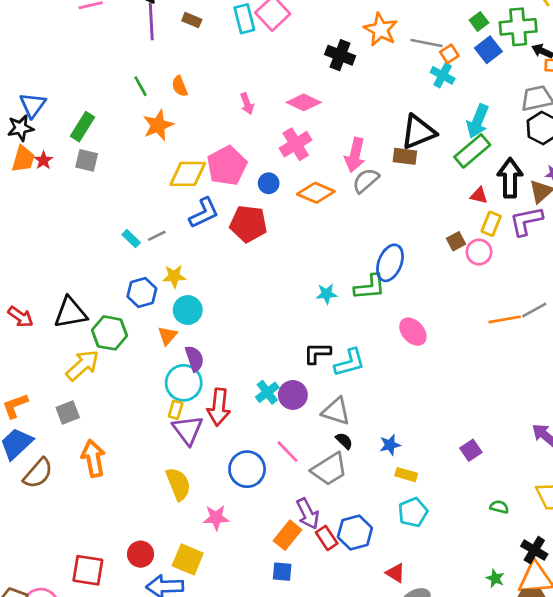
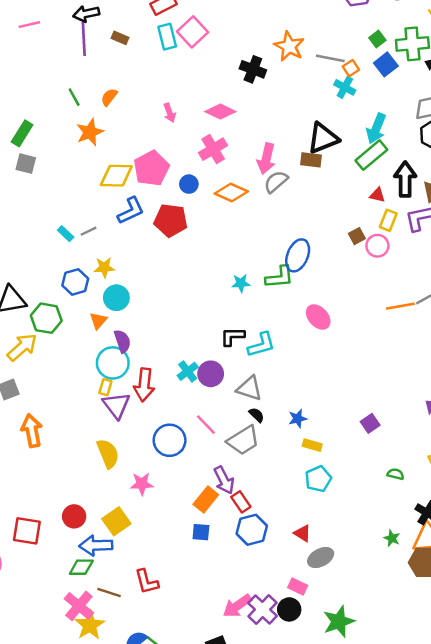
orange semicircle: (180, 86) -> (109, 97), turned 60
blue hexagon: (355, 533) -> (252, 530), moved
yellow square: (188, 559) -> (116, 521), turned 32

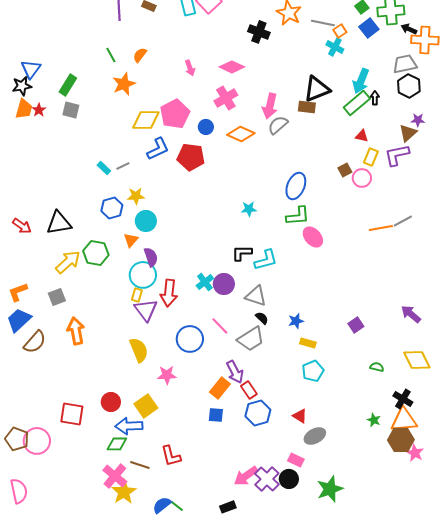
black arrow: (405, 179) -> (375, 98), moved, size x0.5
green L-shape: (280, 277) -> (298, 216), moved
green hexagon: (46, 318) -> (96, 253), moved

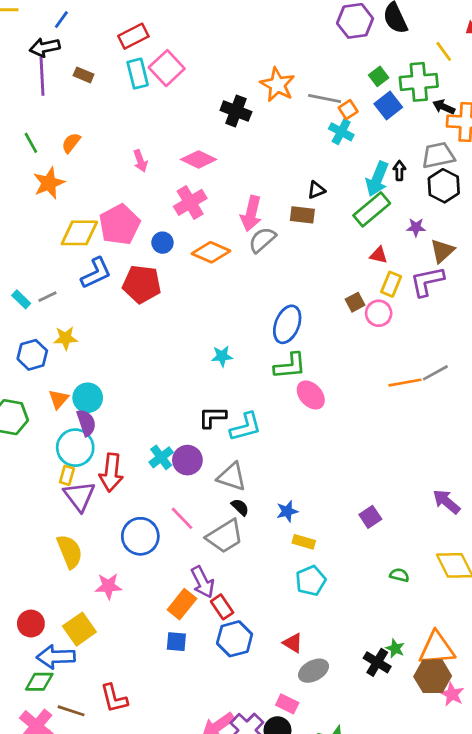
black triangle: (317, 89) -> (316, 190), size x0.5
black arrow: (375, 98) -> (399, 171), moved
purple star: (418, 120) -> (416, 227), moved
cyan circle: (146, 221) -> (88, 398), moved
black cross: (403, 399) -> (377, 662), moved

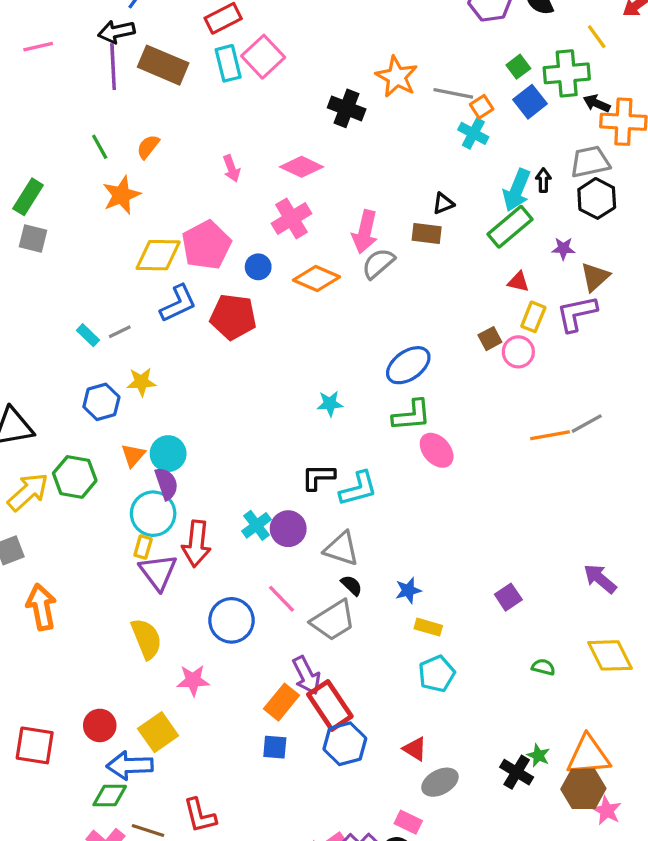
brown rectangle: (84, 75) -> (163, 65), size x2.0
blue ellipse: (287, 324) -> (408, 365), turned 33
red rectangle: (222, 607) -> (330, 705), size x1.6

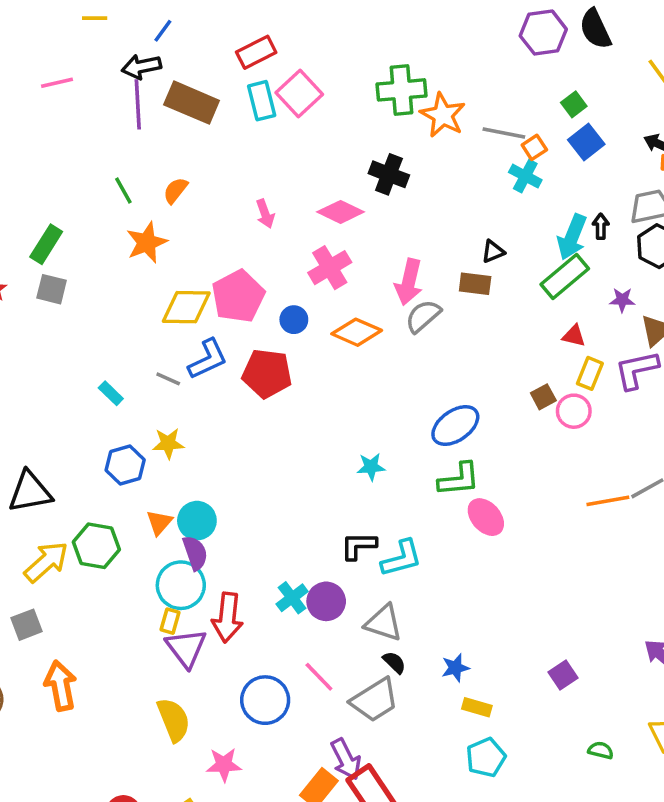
green cross: (567, 73) -> (402, 90), moved
black cross: (347, 108) -> (389, 174), moved
gray line: (120, 332) -> (168, 379), moved, turned 50

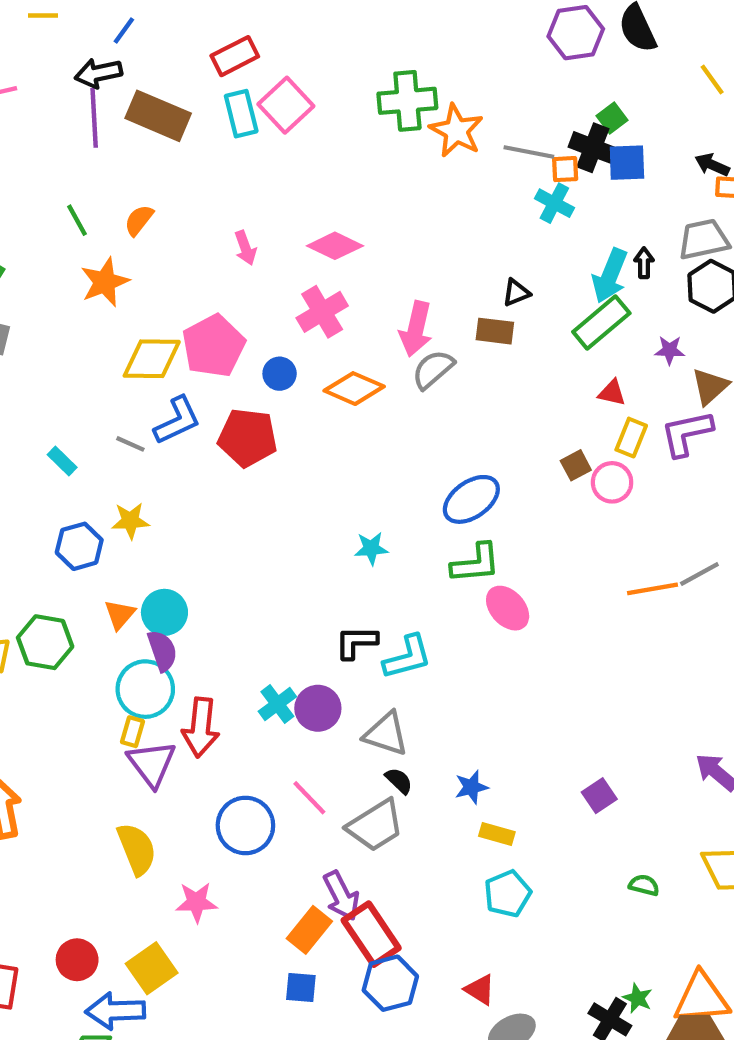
blue square: (586, 142) -> (627, 163), turned 36
orange square: (534, 147) -> (565, 169), turned 30
black cross: (389, 174) -> (593, 148), moved

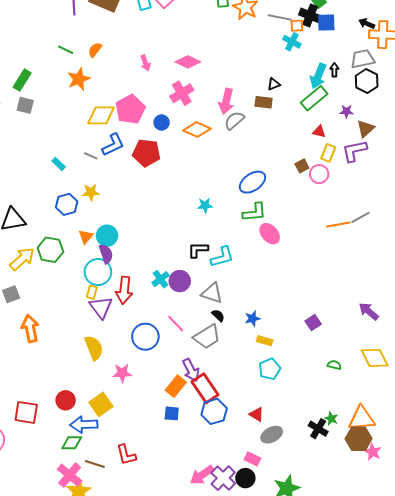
green line: (77, 220) -> (66, 50), turned -35

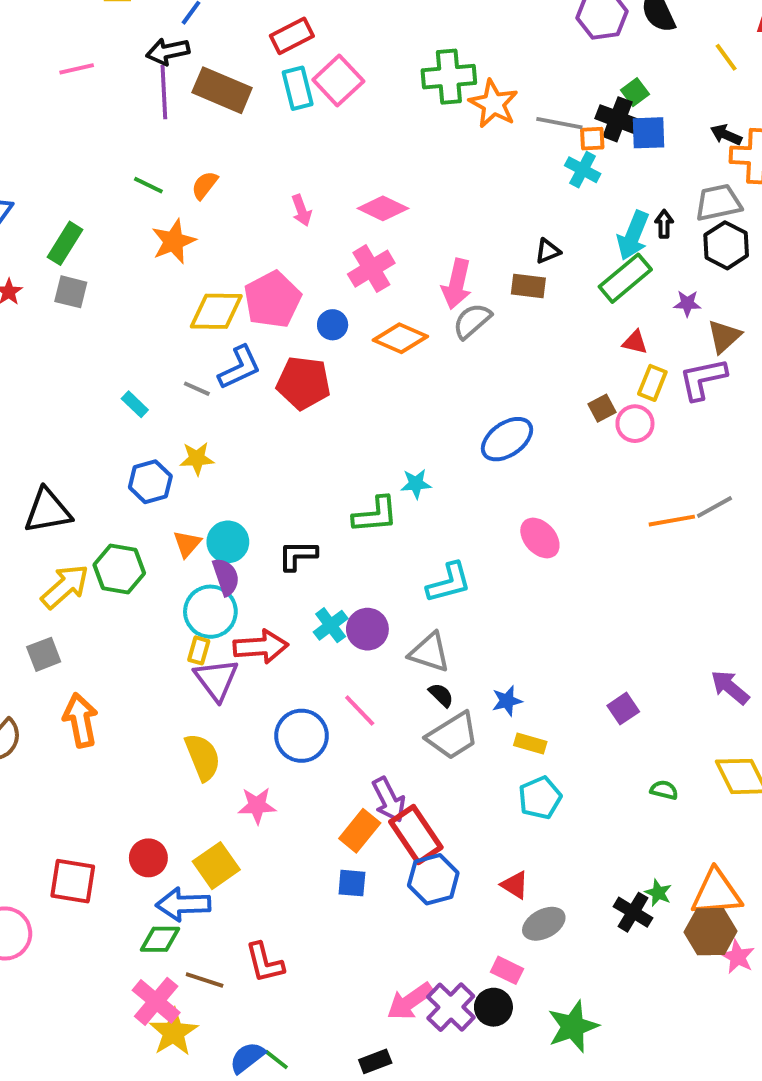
green L-shape: (254, 212) -> (375, 515), moved
black L-shape: (198, 250) -> (298, 555), moved
red arrow: (124, 290) -> (261, 647), turned -100
gray trapezoid: (207, 337) -> (453, 736), moved

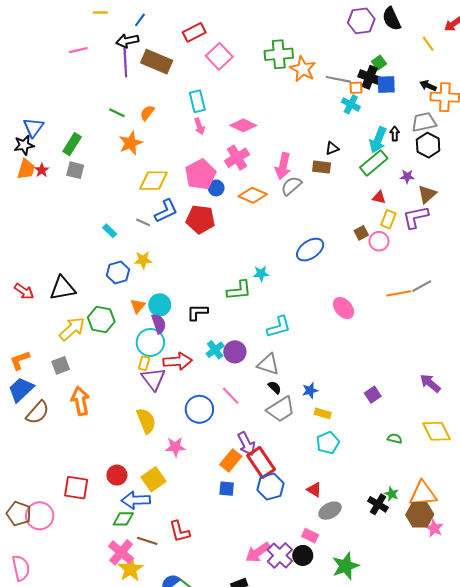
cyan rectangle: (298, 88) -> (197, 101), moved
pink pentagon: (272, 300) -> (200, 174), moved
pink ellipse: (540, 538) -> (344, 308), moved

